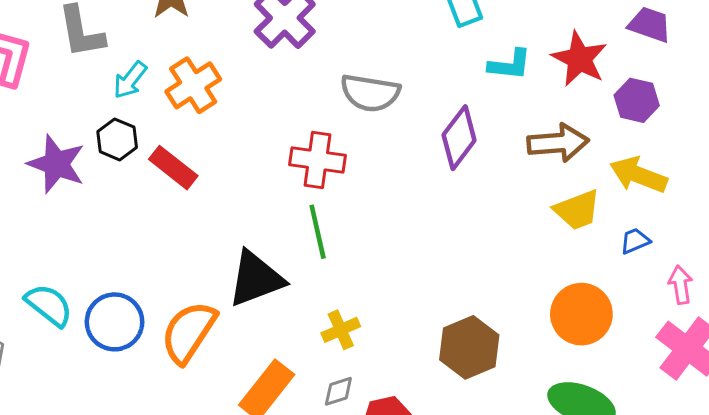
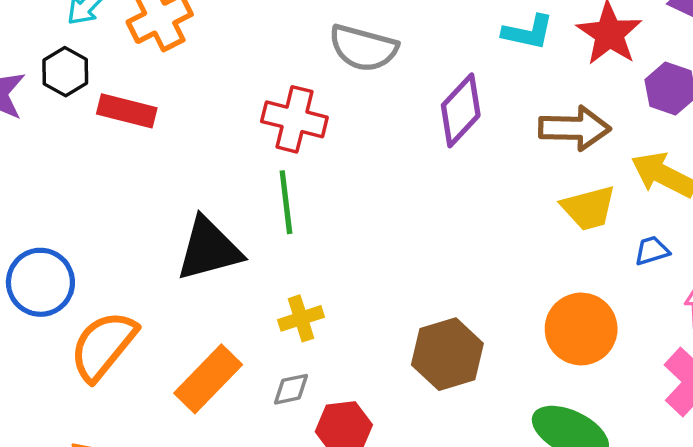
red rectangle: (173, 168) -> (127, 111), turned -30
orange semicircle: (189, 332) -> (103, 346), moved

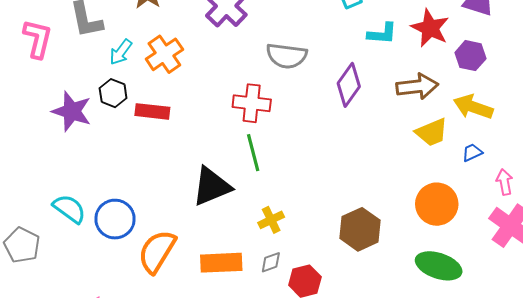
orange rectangle: (208, 379) -> (221, 263), turned 51

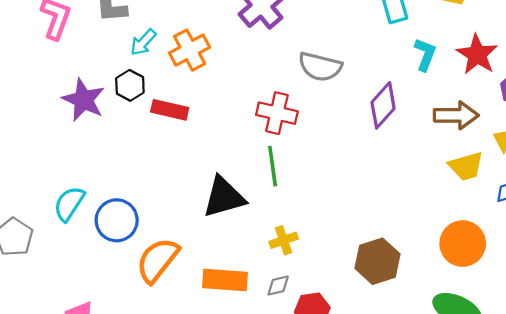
cyan L-shape: (382, 34) -> (425, 54), turned -80
cyan semicircle: (69, 209) -> (69, 204), turned -100

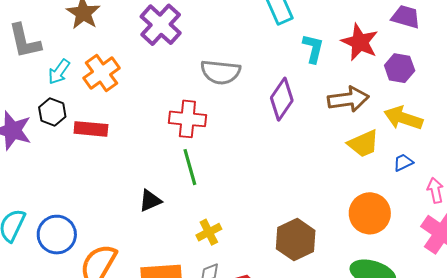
black triangle: (224, 197) -> (150, 201), size x0.6

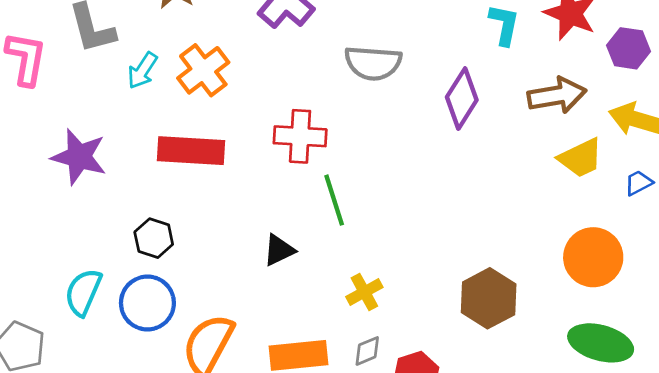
black hexagon: (52, 112) -> (154, 238), moved
red cross: (187, 119) -> (300, 136), moved
red rectangle: (91, 129) -> (191, 151), size x1.4

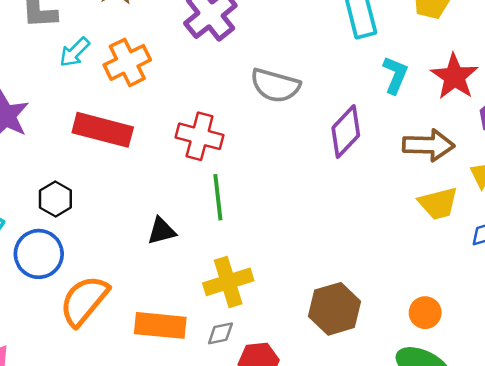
orange circle: (593, 257) -> (425, 313), moved, size x0.6
yellow cross: (364, 292) -> (228, 282), size x1.5

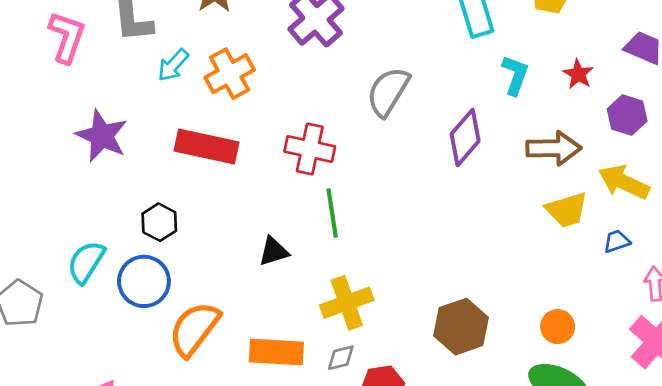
red star: (454, 77) -> (578, 74), size x0.6
gray semicircle: (275, 85) -> (388, 92), turned 108

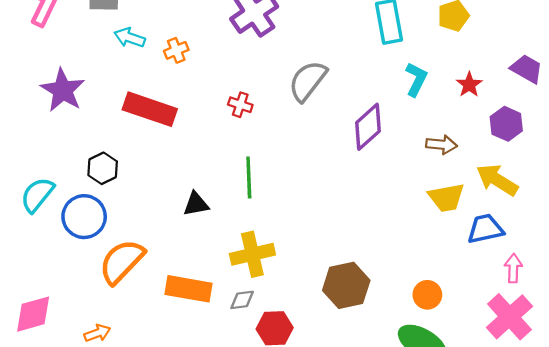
cyan arrow: (173, 65) -> (130, 38), turned 60
orange cross: (230, 74) -> (176, 50), size x0.6
brown arrow: (554, 148) -> (441, 145), size x0.7
red cross: (310, 149) -> (240, 105), moved, size x0.6
blue trapezoid: (617, 241) -> (485, 229), size x1.6

